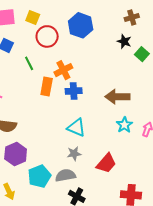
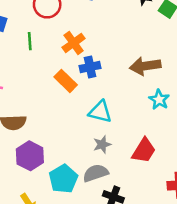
green line: (29, 63) -> (30, 41), turned 32
orange rectangle: (47, 87) -> (66, 81), moved, turned -48

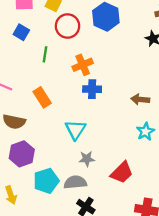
brown arrow: (145, 66) -> (140, 99), size x0.7
orange rectangle: (66, 81) -> (42, 97), moved
cyan triangle: (100, 112) -> (75, 130), moved, turned 35

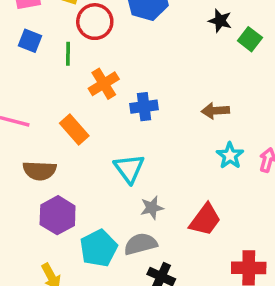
green line: (45, 54) -> (68, 54), moved
orange cross: (83, 65) -> (104, 84), moved

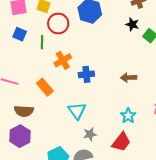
cyan star: (230, 156) -> (128, 116), moved
purple hexagon: (58, 215) -> (20, 136), moved

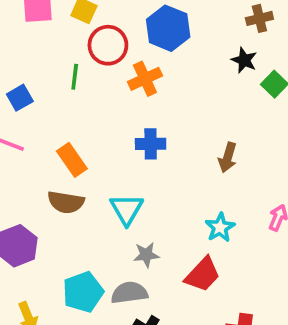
blue square: (20, 34) -> (20, 98), moved, turned 32
orange cross: (63, 60) -> (145, 79), moved
brown arrow: (129, 78) -> (228, 157), turned -77
brown semicircle: (24, 111) -> (66, 202), moved

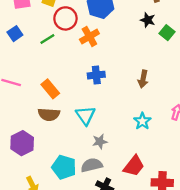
green line: (75, 77) -> (47, 39), turned 56
blue square: (20, 98) -> (15, 34), moved
red trapezoid: (203, 275) -> (134, 166), moved
cyan pentagon: (83, 292) -> (64, 167), turned -30

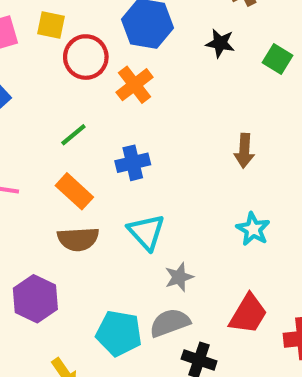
black star: (148, 20) -> (220, 43), moved
green line: (47, 39) -> (73, 135), moved
blue cross: (96, 75) -> (133, 163), moved

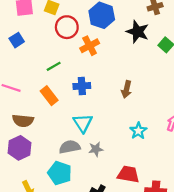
black star: (220, 43) -> (138, 32), size x1.5
brown arrow: (244, 151) -> (126, 89), moved
brown semicircle: (78, 239) -> (23, 121), moved
red trapezoid: (248, 314) -> (128, 174), turned -120
gray semicircle: (170, 323) -> (70, 147), moved

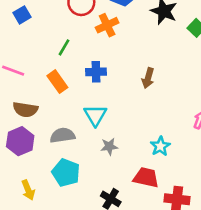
green line: (54, 66) -> (64, 47), turned -32
cyan star: (138, 131) -> (160, 146), moved
gray semicircle: (70, 147) -> (63, 135), moved

